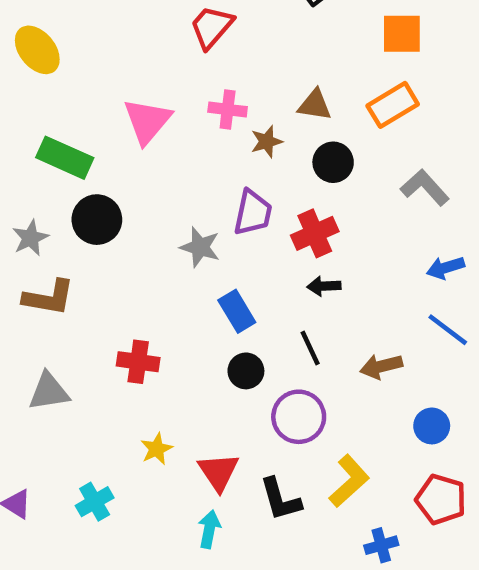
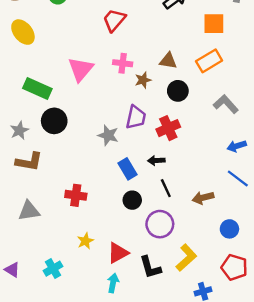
black arrow: (324, 286) -> (156, 160), moved
red triangle: (218, 472) -> (118, 253), turned 35

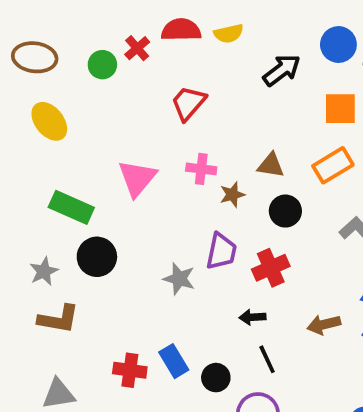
blue rectangle: (127, 169) -> (174, 361), moved
brown arrow: (203, 198) -> (324, 324), moved

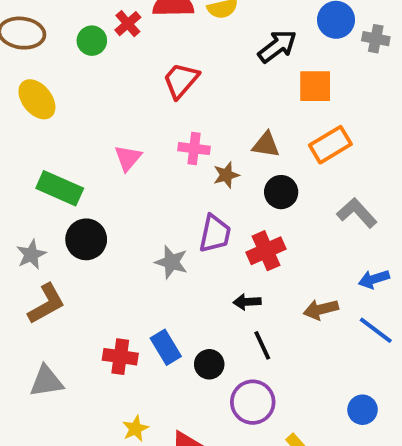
orange square: (340, 109) -> (315, 86), moved
pink triangle: (137, 178) -> (128, 158), size x0.7
brown L-shape: (58, 319) -> (46, 304), turned -39

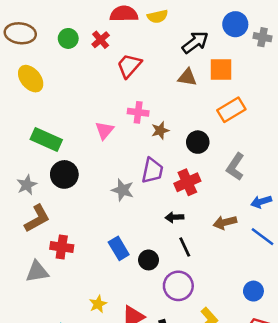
red cross: (128, 24) -> (101, 40), moved
brown triangle: (266, 145) -> (187, 77), moved
pink triangle: (128, 158) -> (104, 130), moved
gray L-shape: (357, 213) -> (235, 167), moved, turned -104
red cross: (120, 357) -> (62, 247), moved

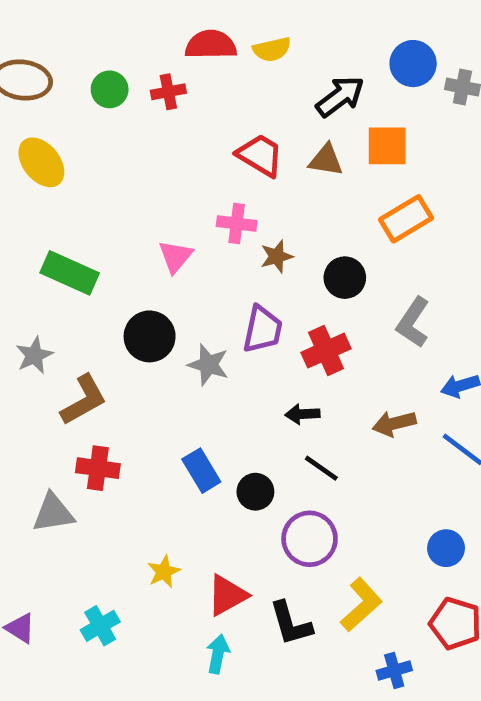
red cross: (101, 40) -> (168, 92), turned 30
red trapezoid: (129, 66) -> (260, 155), moved, turned 80
black circle: (64, 174) -> (150, 336), moved
brown L-shape: (37, 219) -> (84, 400), moved
black line: (185, 247) -> (321, 468), turned -30

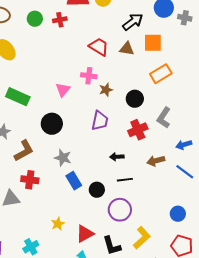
red cross: (326, 351) -> (138, 130), moved
gray star: (208, 365) -> (63, 158), moved
black line: (321, 468) -> (125, 180), turned -42

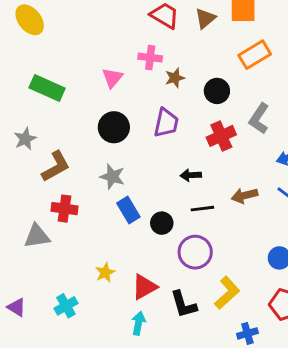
brown triangle: (127, 49) -> (205, 18), turned -49
black circle: (52, 124) -> (114, 127), moved
brown arrow: (156, 161) -> (245, 195), moved

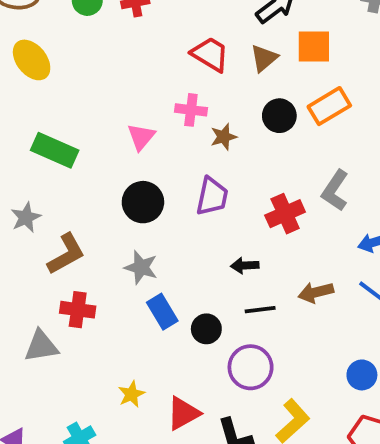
black circle: (217, 91) -> (279, 116), moved

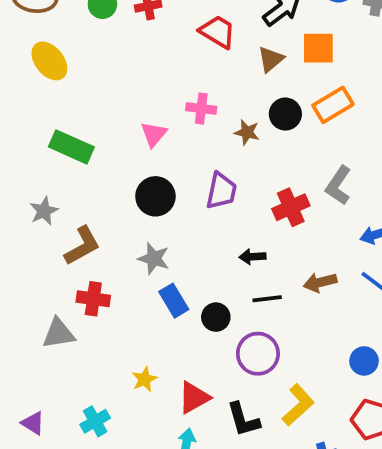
red trapezoid: (210, 54) -> (218, 32), moved
brown star: (224, 137) -> (247, 132), moved, turned 30

